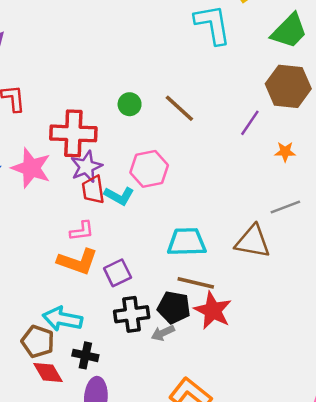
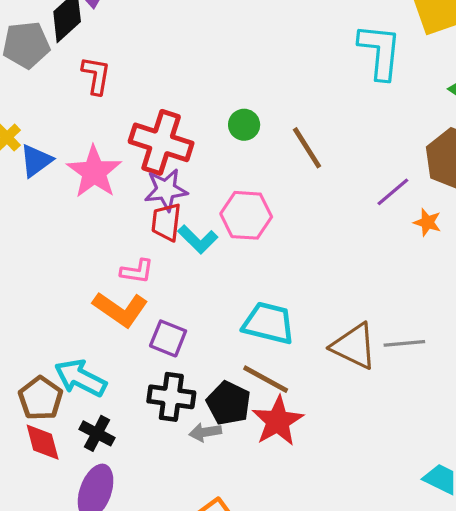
orange star: (285, 152) -> (427, 222), moved
gray line: (285, 207) -> (404, 343), moved
purple square: (118, 273) -> (168, 338), turned 32

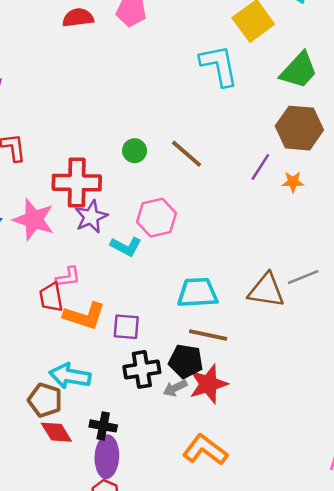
red trapezoid: (166, 222) -> (51, 297), moved
pink L-shape: (137, 271) -> (68, 277), moved
red star: (278, 421) -> (208, 384), moved, turned 30
black cross: (97, 433) -> (103, 426), moved

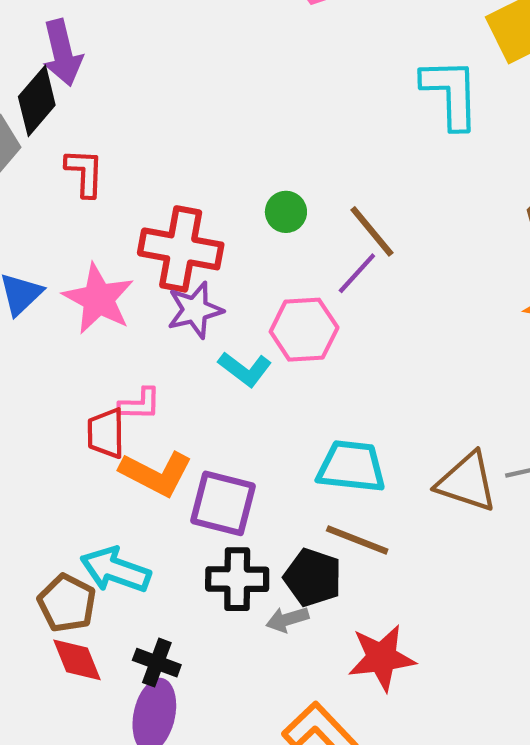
purple line: (260, 167) -> (357, 273), moved
purple square: (126, 327) -> (223, 503), size x1.4
red star: (208, 384) -> (382, 658), moved

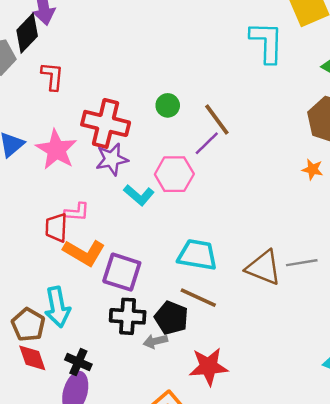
cyan arrow: (115, 570) -> (57, 307), turned -123

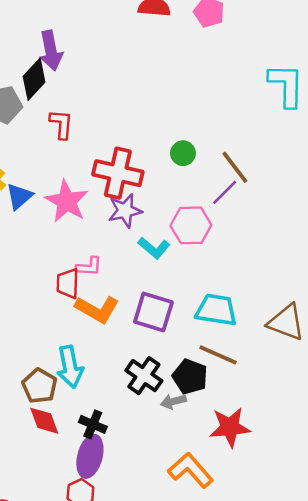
purple square: (122, 272) -> (153, 312), moved
black cross: (128, 316) -> (144, 376), turned 32

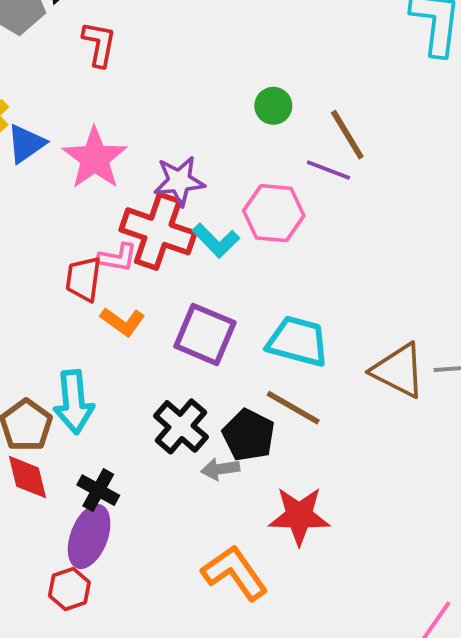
red cross: (118, 173) -> (158, 231), moved
purple line: (225, 192) -> (328, 170), turned 60
orange L-shape: (97, 309) -> (123, 322), size x0.7

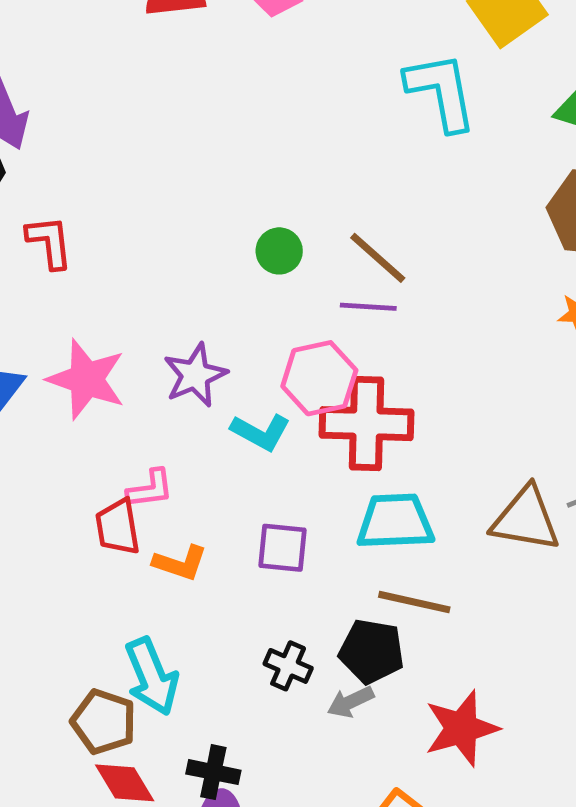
red cross: (158, 231) -> (366, 424), moved
purple square: (205, 334) -> (283, 548), size x0.7
black cross: (181, 426) -> (288, 666), size x0.7

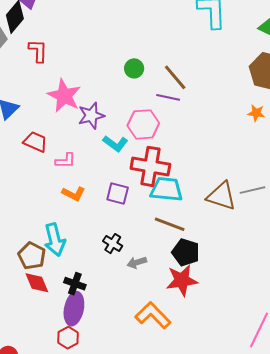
pink star: (86, 379) -> (64, 96), moved
red cross: (366, 424) -> (150, 166), moved
red trapezoid: (118, 527) -> (35, 142), moved, turned 115
black pentagon: (372, 651) -> (186, 252), moved

